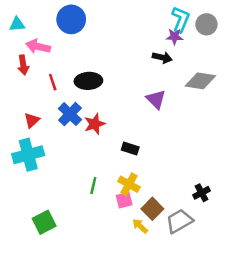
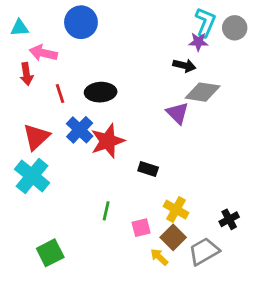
gray diamond: (200, 81) -> (203, 92), moved
red triangle: (32, 120) -> (36, 137), size x1.5
red star: (95, 124) -> (108, 141), size x1.4
cyan cross: (28, 155) -> (32, 176), turned -36
yellow cross: (129, 184) -> (176, 209), moved

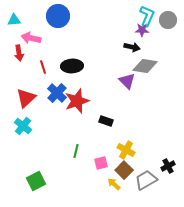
cyan cross: (32, 176) -> (23, 126), size x0.7
black cross: (229, 219) -> (168, 166), moved

